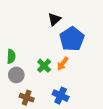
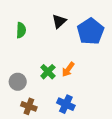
blue pentagon: (72, 39) -> (90, 31), moved
green semicircle: (11, 56) -> (21, 30), moved

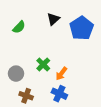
green semicircle: (21, 30) -> (19, 27), turned 40
orange arrow: (68, 69) -> (61, 74), moved

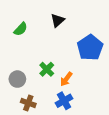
blue pentagon: (82, 28) -> (90, 48), moved
blue cross: (59, 94) -> (64, 101), turned 35

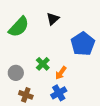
green semicircle: (21, 29) -> (19, 27), size x1.6

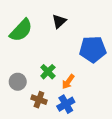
blue pentagon: (83, 44) -> (93, 49), turned 30
brown cross: (26, 95) -> (39, 100), moved

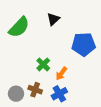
gray circle: (18, 82) -> (16, 94), moved

